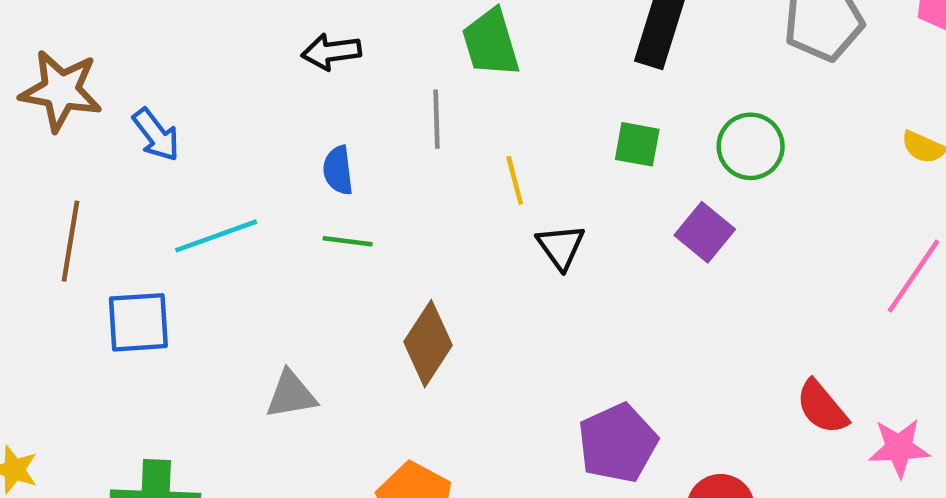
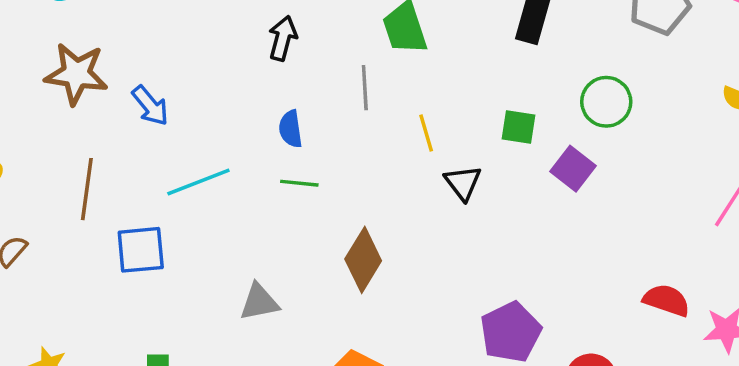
black arrow: (331, 52) -> (283, 38), turned 114
green square: (637, 144) -> (519, 127), moved
red semicircle: (822, 407) -> (666, 300), turned 150

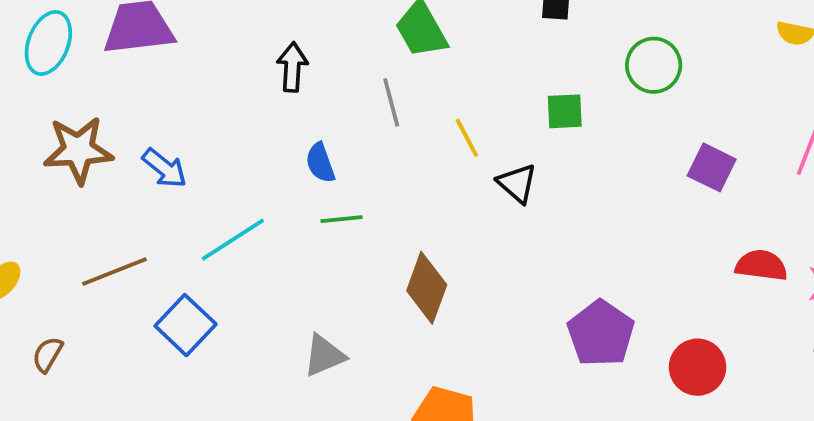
purple square: (573, 169) -> (712, 167), moved
brown line: (87, 189) -> (115, 271), turned 72
blue square: (141, 250) -> (186, 325), turned -30

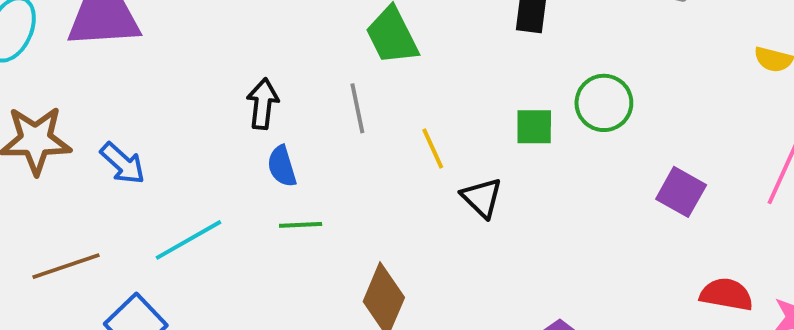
green circle: (654, 65) -> (604, 103), moved
black arrow: (292, 67) -> (263, 104), moved

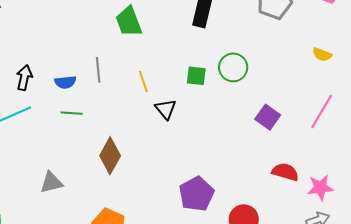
black arrow: (263, 104) -> (24, 78), moved
gray line: (357, 108) -> (98, 70), moved
blue semicircle: (282, 166) -> (65, 82), turned -85

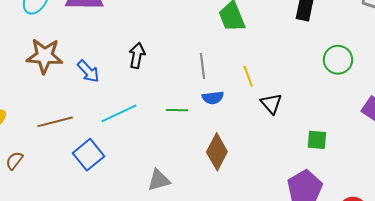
green square: (196, 76) -> (317, 140), moved
black arrow: (24, 78) -> (137, 55), moved
blue semicircle: (65, 82) -> (213, 98), moved

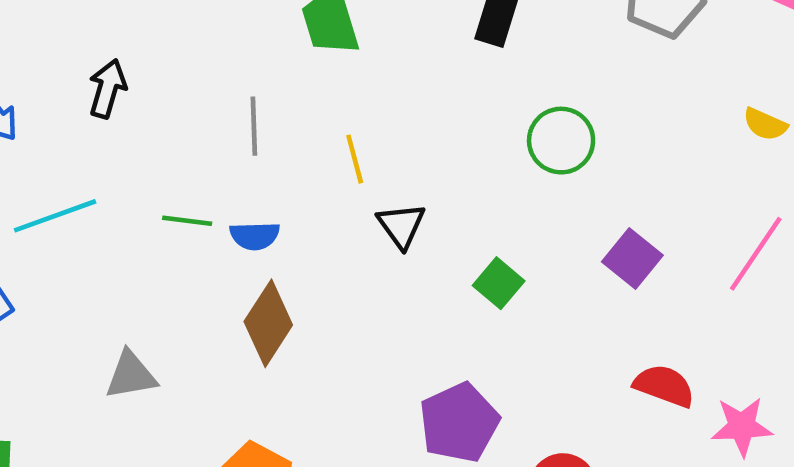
blue semicircle: (213, 98) -> (255, 236), moved
green square: (317, 140) -> (499, 283), moved, turned 30

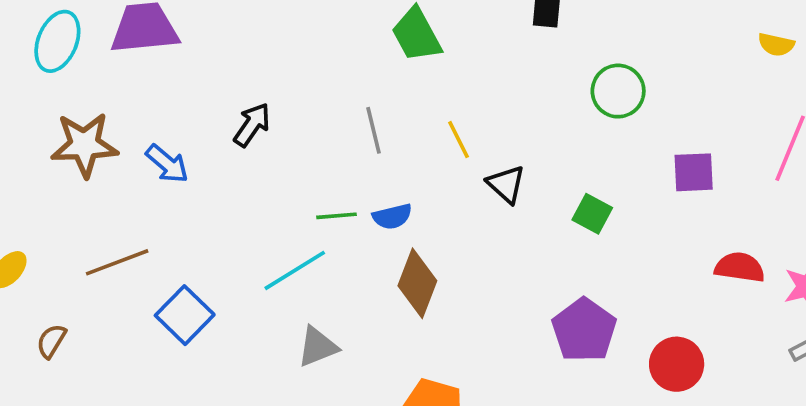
black arrow: (108, 89) -> (252, 125), turned 30
cyan line: (55, 216) -> (295, 270), moved
purple square: (632, 259) -> (694, 172), turned -30

